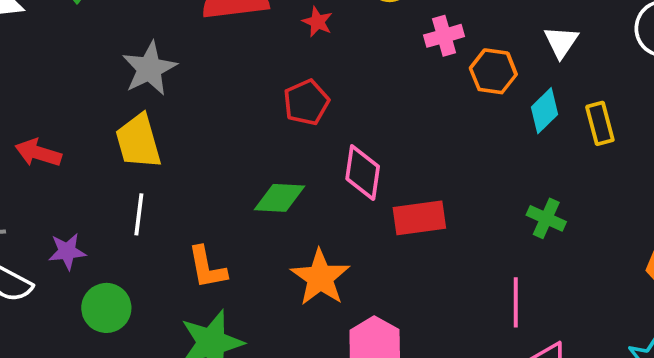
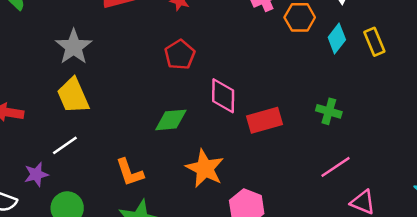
white line: (139, 214) -> (65, 145), moved, turned 56
green cross: (546, 218) -> (329, 111), moved
pink line: (516, 302) -> (335, 167), turned 64

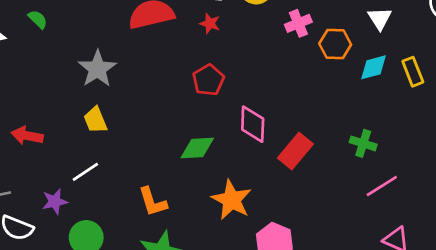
cyan diamond: (337, 39) -> (374, 67), turned 36
yellow trapezoid: (73, 96) -> (95, 120), size x0.7
red rectangle: (265, 120) -> (295, 151), turned -36
pink line: (335, 167) -> (382, 186), moved

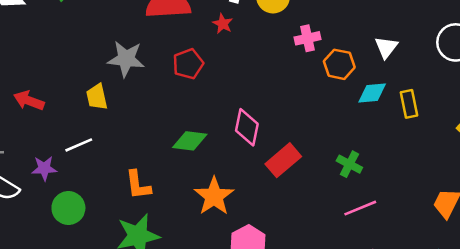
gray star: (97, 69) -> (126, 59), moved, turned 30
red pentagon: (208, 80) -> (188, 64), moved

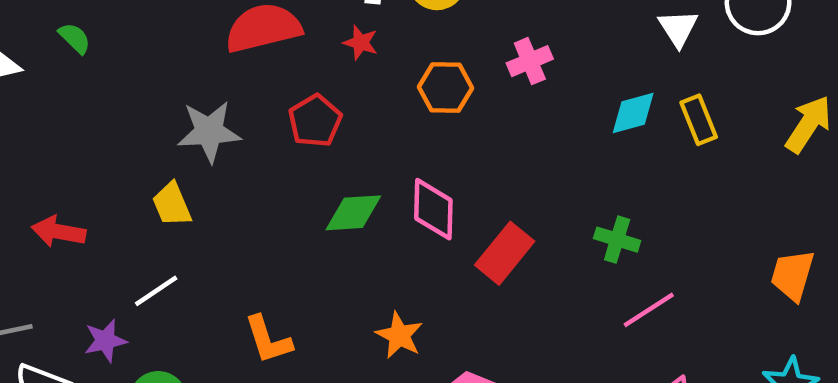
pink cross: (307, 38) -> (530, 61), moved
white triangle: (386, 47) -> (678, 28), moved
orange hexagon: (339, 64) -> (445, 87), moved
green diamond: (190, 141) -> (353, 213), moved
orange star: (214, 196) -> (399, 335), size x0.7

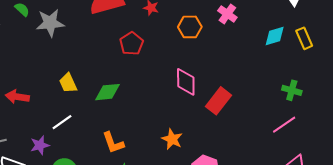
pink cross: (530, 61) -> (227, 14), turned -30
gray star: (209, 132) -> (50, 23), moved
green diamond: (353, 213) -> (107, 92), moved
green cross: (617, 240) -> (292, 90), moved

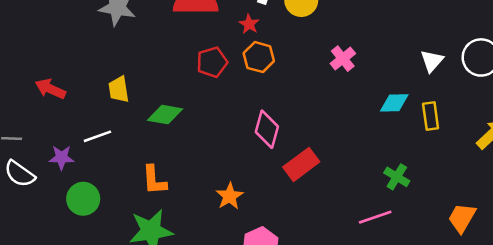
orange hexagon: (190, 27) -> (259, 57), moved

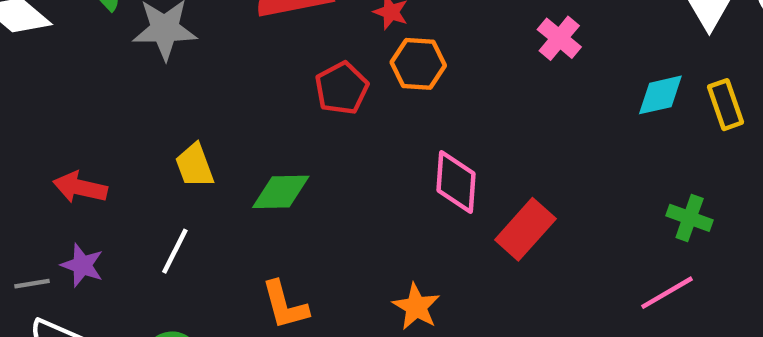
white line: (97, 136) -> (175, 251), turned -32
purple star: (61, 157) -> (82, 265), moved, turned 30

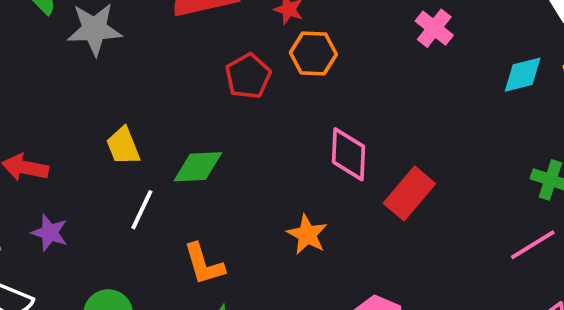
white line: (175, 251) -> (142, 210), moved
purple star: (82, 265) -> (50, 233), moved
orange star: (416, 307) -> (307, 235), moved

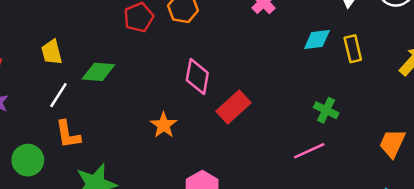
orange L-shape: (204, 264) -> (68, 134), moved

